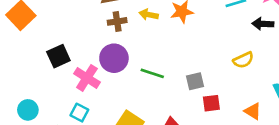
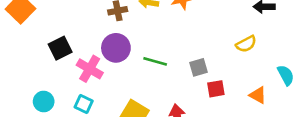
cyan circle: (28, 110) -> (44, 101), moved

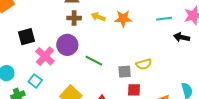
yellow semicircle: (246, 44) -> (144, 64), moved

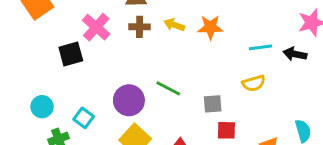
cyan line: (164, 19) -> (260, 47), moved
purple circle: (67, 45) -> (129, 100), moved
pink cross: (45, 56) -> (96, 27), moved
yellow semicircle: (144, 64) -> (254, 83), moved

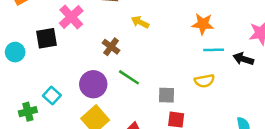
brown cross: (140, 27) -> (111, 47), moved, turned 30
orange star: (210, 27) -> (203, 24), moved
cyan circle: (42, 107) -> (15, 52), moved

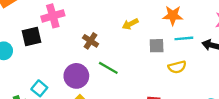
pink cross: (71, 17) -> (53, 16), turned 30
yellow arrow: (140, 22) -> (130, 24), moved, turned -49
gray square: (166, 95) -> (157, 46), moved

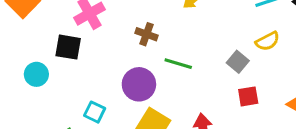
black square: (31, 37) -> (68, 47), turned 36
gray square: (157, 46) -> (238, 62), moved, turned -35

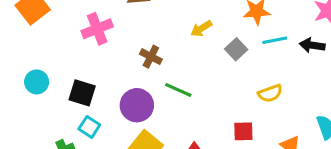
yellow semicircle: (267, 41) -> (270, 93), moved
black square: (68, 47) -> (82, 93), moved
gray square: (238, 62) -> (236, 49), moved

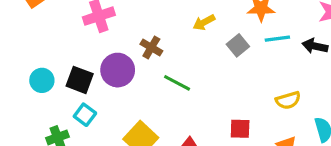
cyan circle: (37, 82) -> (42, 80), moved
yellow semicircle: (270, 93) -> (288, 100), moved
purple circle: (137, 105) -> (118, 70), moved

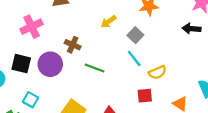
cyan line: (277, 39) -> (134, 58), moved, turned 66
black square: (80, 80) -> (21, 64), moved
yellow semicircle: (288, 100) -> (157, 72), moved

